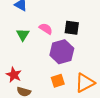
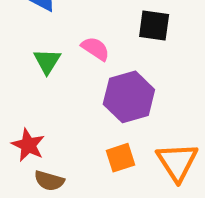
black square: (72, 28) -> (154, 26), moved
orange triangle: (85, 83) -> (177, 162), turned -35

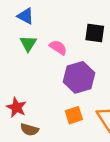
green triangle: (47, 61) -> (28, 43), moved

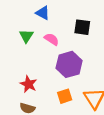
blue triangle: (26, 16) -> (43, 13), moved
red star: (16, 107) -> (28, 84), moved

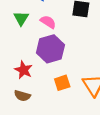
purple hexagon: (69, 64) -> (50, 49), moved

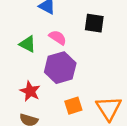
green triangle: (21, 18) -> (27, 44), moved, turned -35

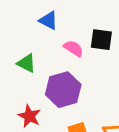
pink semicircle: (58, 38) -> (73, 48), moved

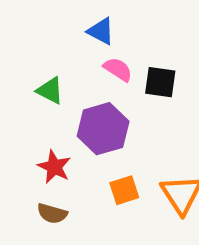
blue triangle: (48, 21) -> (101, 31), moved
black square: (101, 40) -> (160, 82), moved

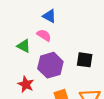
pink semicircle: (118, 69) -> (44, 35), moved
black square: (160, 82) -> (85, 60), moved

